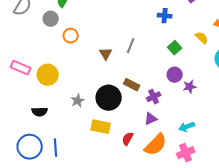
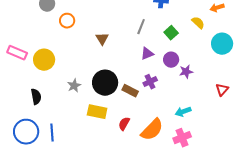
gray line: (131, 46) -> (141, 27), moved
brown rectangle: (132, 85) -> (130, 91), moved
black semicircle: (40, 112) -> (36, 97), turned -98
purple triangle: (151, 119) -> (147, 54), moved

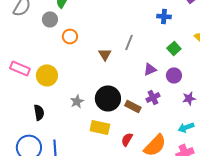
gray line: (141, 27) -> (129, 42), moved
purple star: (186, 72) -> (189, 98), moved

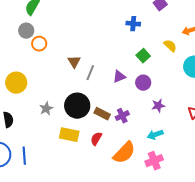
gray circle: (50, 19) -> (26, 31), moved
gray line: (129, 42) -> (90, 73), moved
purple cross: (153, 97) -> (122, 116), moved
red semicircle: (127, 139) -> (96, 139), moved

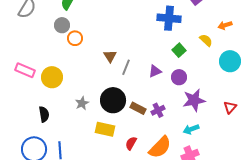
blue cross: (133, 24) -> (169, 18), size x1.6
purple star: (158, 106) -> (194, 100), size x1.6
red semicircle: (96, 139) -> (131, 143), moved

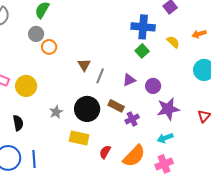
yellow semicircle: (206, 40) -> (173, 42), moved
green square: (179, 50) -> (142, 51), moved
brown rectangle: (138, 108) -> (116, 106), moved

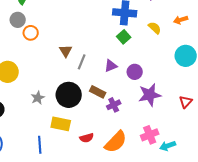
cyan arrow: (165, 138) -> (168, 146), moved
red semicircle: (105, 152) -> (87, 138), turned -136
blue line: (34, 159) -> (40, 145), moved
pink cross: (164, 164) -> (150, 135), moved

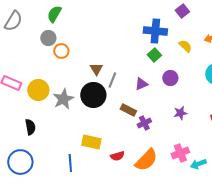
purple circle: (135, 72) -> (170, 78), moved
black circle: (69, 95) -> (93, 95), moved
purple star: (150, 95) -> (180, 113), size x0.6
gray star: (38, 98) -> (63, 99), moved, size x1.5

